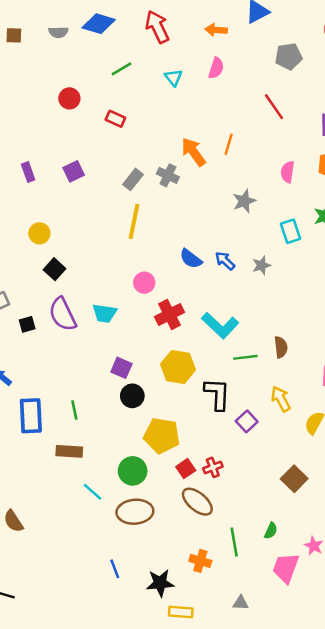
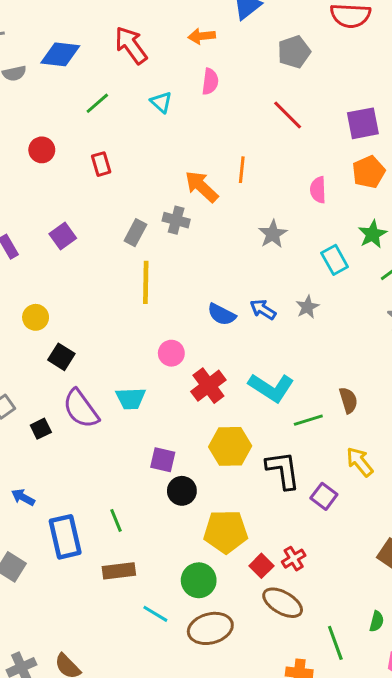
red rectangle: (115, 119) -> (101, 164), turned 60

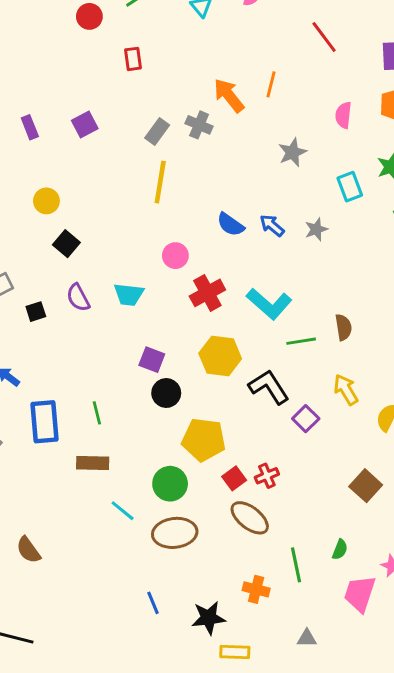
red circle: (42, 150) -> (89, 16), moved
purple semicircle: (81, 409) -> (78, 298), size x0.7
black L-shape: (283, 470) -> (269, 387), turned -33

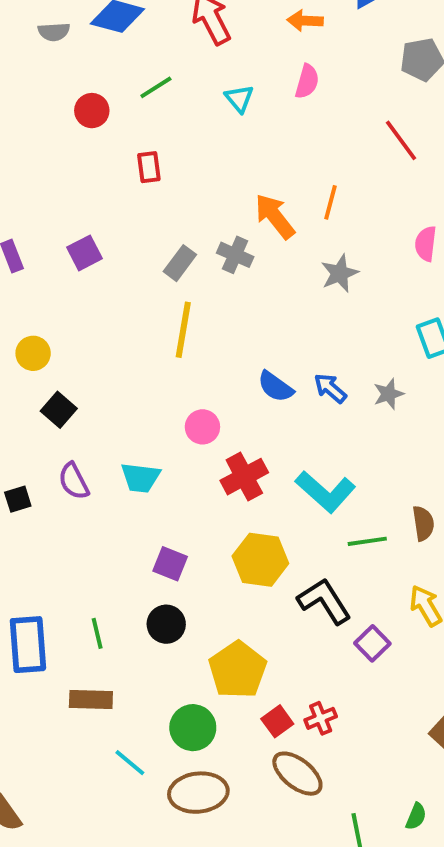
gray star: (292, 152) -> (340, 273), moved
black circle: (166, 393) -> (166, 624), moved
yellow pentagon: (204, 440) -> (238, 670), turned 30

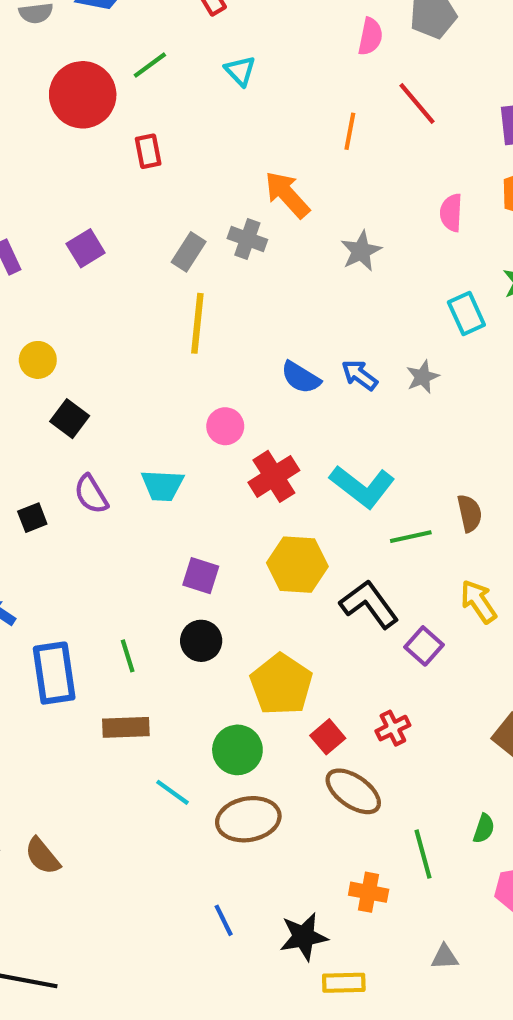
pink semicircle: (307, 81) -> (370, 37), moved
red circle: (92, 111) -> (83, 95), size x1.8
orange line: (330, 202) -> (350, 131), moved
red cross: (321, 718) -> (393, 728), moved

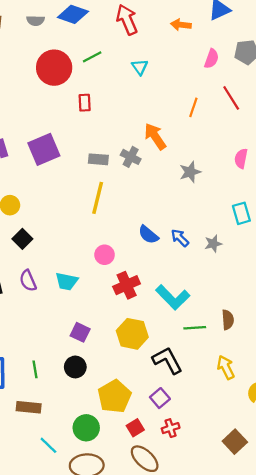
purple square: (86, 248) -> (44, 149), size x1.6
gray rectangle: (189, 252) -> (98, 159), turned 54
purple square: (424, 646) -> (160, 398), moved

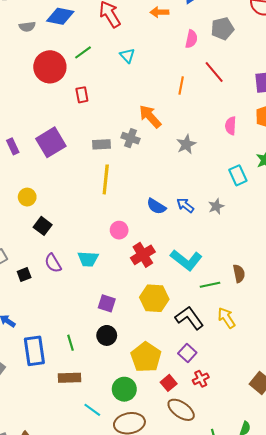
yellow arrow: (226, 367) -> (227, 318), moved

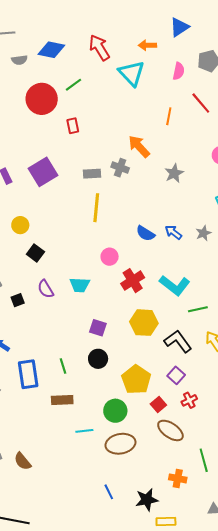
cyan triangle: (127, 56) -> (132, 73), moved, size x1.8
cyan line: (92, 410) -> (84, 431), turned -42

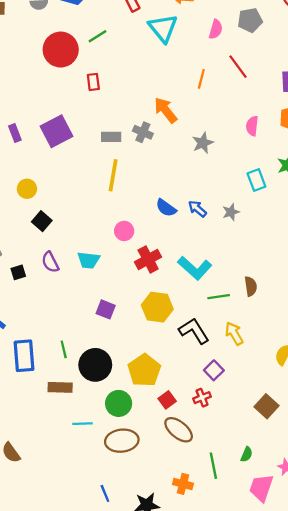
black circle: (98, 359) -> (95, 365), moved, size x1.5
purple square: (176, 375) -> (214, 370), moved

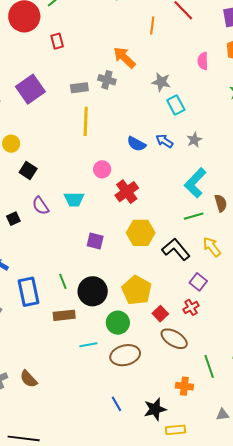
gray star: (203, 143) -> (161, 82), turned -30
cyan rectangle: (256, 180) -> (176, 105), moved
cyan L-shape: (195, 268) -> (195, 183), moved, turned 100

